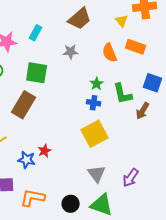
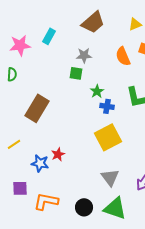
yellow triangle: (122, 21) -> (135, 24), turned 48
green square: (37, 73) -> (76, 73), moved, size x0.6
green star: (97, 84) -> (97, 91), moved

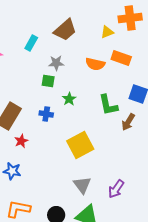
cyan rectangle: (49, 36) -> (31, 43), moved
orange semicircle: (123, 56) -> (95, 64), turned -54
blue cross: (107, 106) -> (46, 114), moved
red star: (58, 154) -> (21, 141), moved

